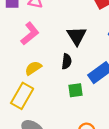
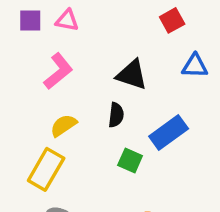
black triangle: (77, 36) -> (132, 75), turned -40
green square: (75, 90) -> (130, 161), turned 32

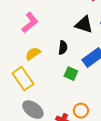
black triangle: (132, 75) -> (84, 25), moved
yellow rectangle: (46, 169) -> (23, 79), turned -65

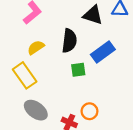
black semicircle: (63, 48) -> (69, 41), size x1.5
green square: (71, 74) -> (78, 70), turned -32

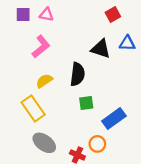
blue rectangle: (103, 52) -> (114, 118), moved

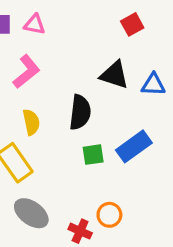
blue triangle: (127, 43) -> (153, 85), moved
yellow semicircle: (44, 81) -> (31, 122), turned 112
blue rectangle: (114, 118) -> (134, 146), moved

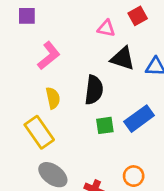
pink triangle: (35, 24) -> (106, 28), moved
orange circle: (109, 215) -> (134, 176), moved

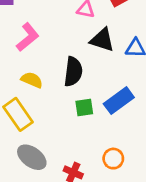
yellow semicircle: (53, 98) -> (32, 80), turned -55

